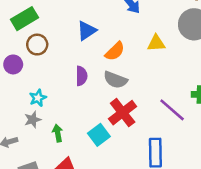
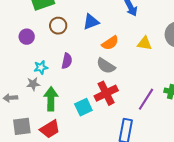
brown circle: (37, 45) -> (58, 26), moved
purple semicircle: (81, 76) -> (67, 61), moved
purple line: (172, 110) -> (146, 99), turned 70
green arrow: (58, 133) -> (51, 99), size x1.6

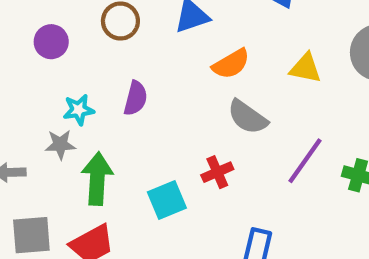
gray semicircle: (106, 66) -> (247, 117), moved
red cross: (106, 93) -> (217, 172), size x0.6
purple line: (146, 99) -> (305, 161), moved

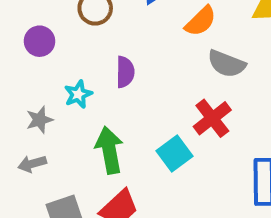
gray star: (60, 145) -> (39, 120), moved
red cross: (217, 172) -> (212, 118), size x1.4

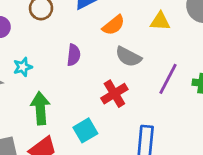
purple semicircle: (125, 72) -> (74, 55), moved
cyan square: (175, 153) -> (85, 130), moved

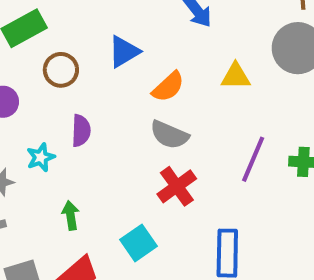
purple semicircle: (74, 55) -> (81, 131), moved
gray semicircle: (128, 57) -> (169, 135), moved
green arrow: (40, 108) -> (71, 215), size x0.6

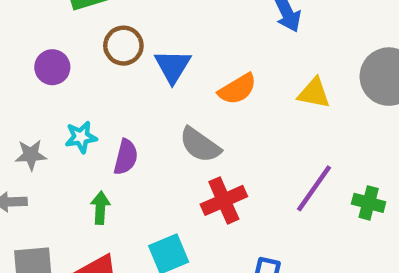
blue triangle: (124, 52) -> (173, 66), moved, turned -40
purple semicircle: (81, 131) -> (126, 157), moved
gray semicircle: (169, 135) -> (200, 145), moved

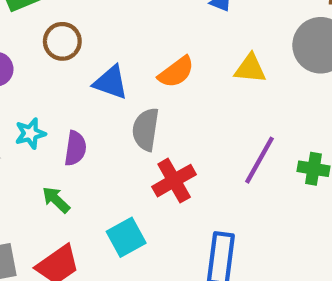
blue triangle: (173, 66) -> (111, 82), moved, turned -36
gray semicircle: (200, 145) -> (146, 129), turned 69
green arrow: (100, 208) -> (56, 200), turned -44

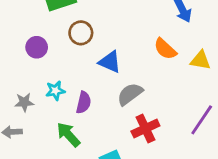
orange semicircle: (176, 72) -> (165, 49), moved, turned 75
gray semicircle: (146, 129) -> (130, 94), turned 40
green arrow: (56, 200) -> (68, 135), size x1.4

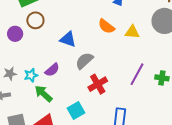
brown circle: (81, 33) -> (35, 20), moved
cyan star: (55, 91) -> (31, 75), moved
purple semicircle: (84, 103) -> (52, 70), turned 42

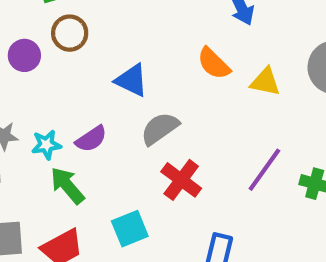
red cross: (98, 84) -> (181, 180), turned -30

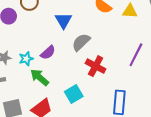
blue triangle: (132, 80) -> (63, 20), turned 42

